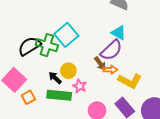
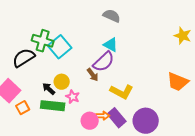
green cross: (47, 45) -> (43, 41), moved
orange arrow: (110, 70) -> (103, 116), moved

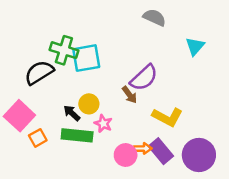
cyan triangle: (111, 45) -> (195, 46), moved, turned 42
cyan square: (60, 47) -> (86, 58), turned 30

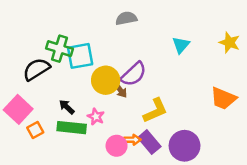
gray semicircle: (154, 17) -> (126, 18), moved, turned -35
yellow circle: (89, 104) -> (106, 80), moved, size x1.5
yellow L-shape: (167, 117) -> (155, 111), turned -52

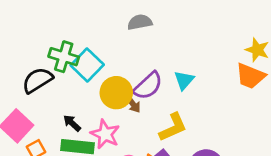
cyan triangle: (181, 45) -> (184, 80), moved
cyan square: (80, 56) -> (87, 65), turned -36
orange trapezoid: (223, 98) -> (250, 76), moved
pink star: (96, 117) -> (105, 134), size x1.5

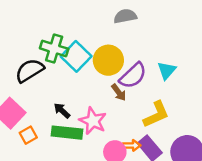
yellow circle: (116, 93) -> (108, 60), moved

